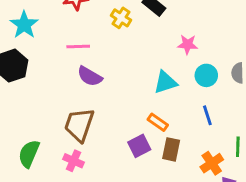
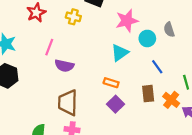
pink star: (188, 44) -> (127, 21), size x1.5
pink line: (78, 46) -> (49, 47), turned -49
orange rectangle: (158, 122) -> (111, 83), moved
brown rectangle: (171, 149) -> (148, 94), moved

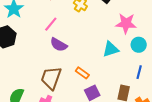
blue line: (157, 67) -> (139, 72), turned 32
orange rectangle: (111, 83) -> (82, 73), moved

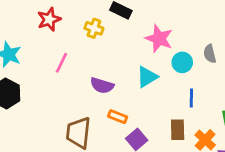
pink star: (126, 23) -> (159, 39), turned 30
purple semicircle: (59, 45) -> (102, 85), moved

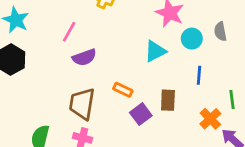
purple semicircle: (102, 85) -> (84, 57), moved, turned -40
brown rectangle: (178, 130) -> (168, 100), moved

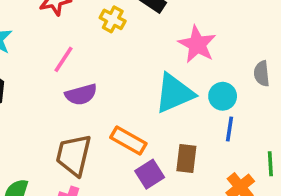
cyan circle: (192, 39) -> (223, 96), moved
cyan triangle: (155, 51) -> (174, 93), size x1.4
orange rectangle: (123, 90) -> (128, 141), size x1.4

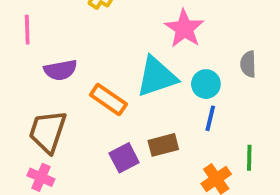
pink line: (64, 59) -> (27, 30), moved, turned -40
orange rectangle: (128, 141) -> (108, 100), moved
brown rectangle: (186, 159) -> (163, 145), turned 64

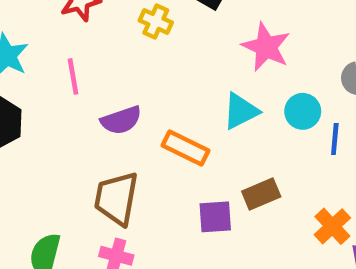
cyan triangle: (157, 77) -> (241, 111), size x0.7
blue line: (210, 118) -> (335, 139), moved
purple square: (124, 158) -> (215, 217), turned 32

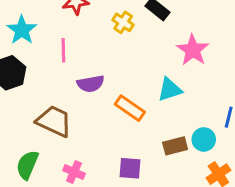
cyan circle: (303, 111) -> (204, 139), moved
brown trapezoid: (116, 198) -> (54, 121), moved, turned 96
purple square: (215, 217) -> (130, 168), moved

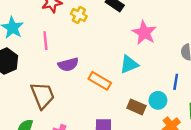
yellow cross: (123, 22) -> (79, 15), moved
brown trapezoid: (54, 121) -> (43, 95), turned 48
brown rectangle: (175, 146) -> (136, 107), turned 42

